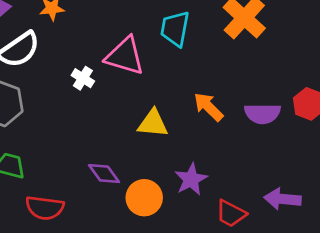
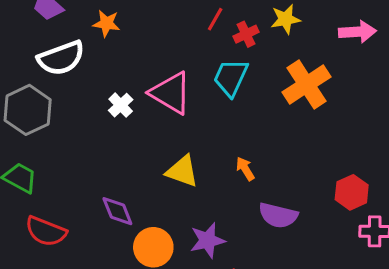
orange arrow: (209, 107) -> (245, 169), size x0.7
purple semicircle: (263, 114) -> (278, 215), moved

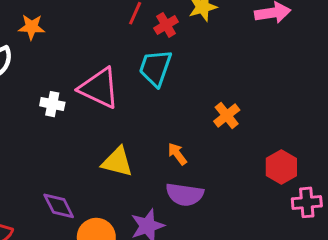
orange cross: (307, 85) -> (227, 116), moved, size x0.6
white cross: (121, 105) -> (52, 104), turned -30
purple semicircle: (278, 215) -> (185, 195), moved

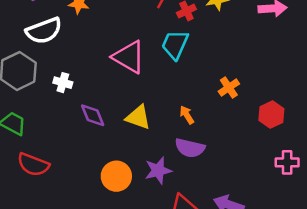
white cross: (52, 104) -> (63, 83), moved
red hexagon: (281, 167) -> (271, 115), moved
purple diamond: (59, 206) -> (93, 115), moved

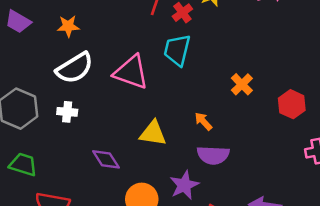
white semicircle: (44, 31) -> (75, 68), moved
purple diamond: (93, 115) -> (106, 159), moved

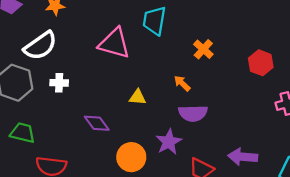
white semicircle: (75, 68) -> (40, 46), moved
orange cross: (242, 84) -> (203, 49), moved
yellow triangle: (153, 133) -> (138, 97), size x0.7

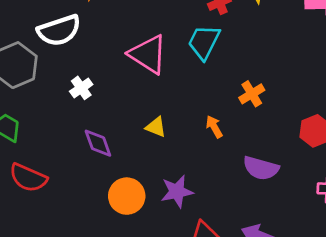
white cross: (59, 83) -> (81, 88), moved, turned 36
purple semicircle: (193, 113) -> (261, 168), moved

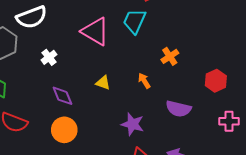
purple star: (177, 192) -> (132, 124), moved, turned 30
orange circle: (127, 196) -> (64, 130), moved

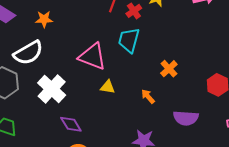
white cross: (49, 57) -> (52, 89), size x1.8
yellow triangle: (103, 83) -> (108, 87), moved

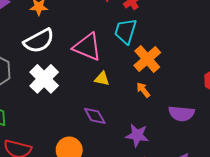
white semicircle: (28, 53) -> (39, 41), moved
orange cross: (169, 69) -> (147, 59), moved, size x1.5
purple diamond: (71, 124) -> (95, 116), moved

